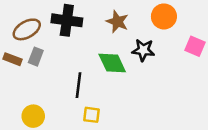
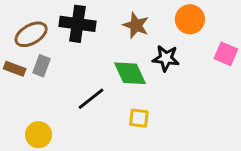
black line: (79, 85) -> (91, 99), turned 45
yellow square: (91, 115) -> (139, 118), moved

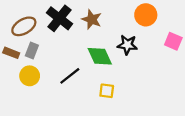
black cross: (78, 24) -> (60, 18), turned 30
brown star: (136, 25) -> (92, 19), moved
yellow circle: (39, 135) -> (30, 76), moved

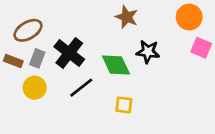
orange circle: (146, 15) -> (189, 17), moved
black cross: (60, 18) -> (69, 53), moved
brown star: (92, 19) -> (127, 17), moved

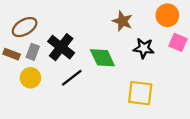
brown star: (127, 17) -> (123, 21), moved
black star: (148, 52) -> (144, 48), moved
yellow square: (124, 105) -> (140, 93), moved, size x1.6

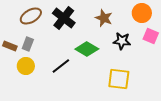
brown ellipse: (25, 27) -> (31, 16), moved
black cross: (61, 47) -> (64, 18), moved
green diamond: (102, 58) -> (87, 49), turned -35

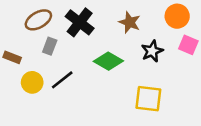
black star: (122, 41) -> (152, 51), turned -30
gray rectangle: (28, 44) -> (50, 46), moved
black line: (61, 66) -> (62, 80), moved

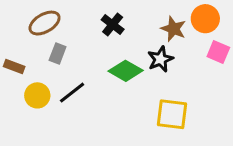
black cross: (80, 22) -> (113, 24), moved, size x0.7
brown star: (130, 22) -> (173, 29), moved
black star: (152, 51) -> (160, 59), moved

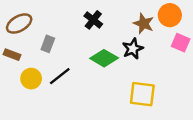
brown ellipse: (45, 23) -> (19, 24), moved

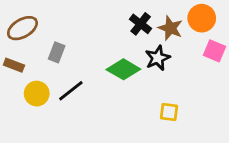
black cross: (93, 20) -> (141, 24), moved
yellow square: (142, 94) -> (169, 112), size x0.6

